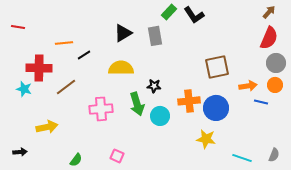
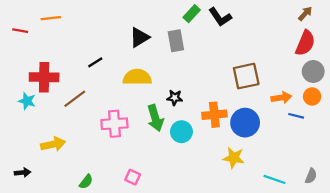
orange line: (64, 43) -> (51, 18), moved

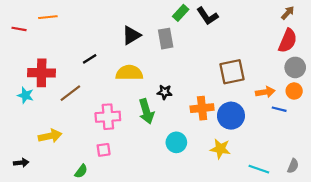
cyan circle: (181, 132) -> (176, 142), moved
pink square: (133, 177) -> (104, 150), moved, turned -32

